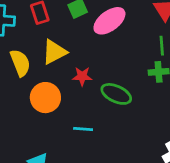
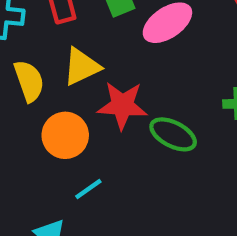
red star: (82, 76) -> (122, 105), size x1.6
cyan line: (83, 129) -> (88, 189), moved, turned -42

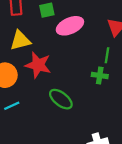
green ellipse: (173, 134) -> (61, 99), moved

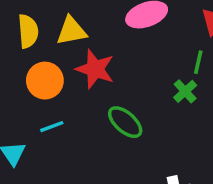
green cross: (100, 76) -> (185, 91), turned 35

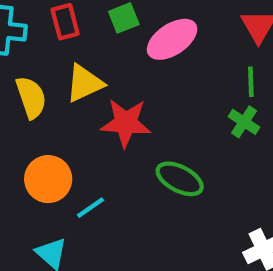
orange circle: (45, 81) -> (48, 179), moved

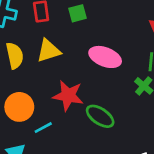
pink ellipse: (172, 39) -> (105, 57), moved, turned 48
red star: (126, 123) -> (68, 96), moved

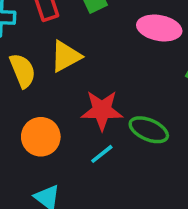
pink ellipse: (105, 57) -> (159, 28), moved
cyan line: (43, 128) -> (102, 154), moved

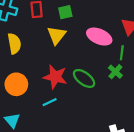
yellow triangle: (66, 56) -> (57, 35), moved, turned -36
green ellipse: (149, 130) -> (84, 78), moved

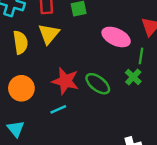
yellow triangle: (57, 35) -> (49, 34), moved

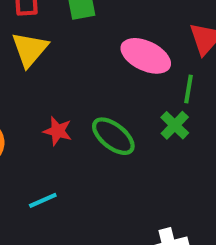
red star: (65, 81) -> (58, 131), size x0.6
cyan line: (58, 109) -> (43, 200), moved

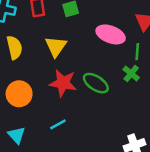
yellow triangle: (30, 49) -> (56, 46), moved
red star: (58, 131) -> (63, 83), size x1.6

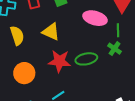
yellow triangle: (56, 46) -> (51, 32), turned -36
green ellipse: (96, 83) -> (86, 59), turned -40

